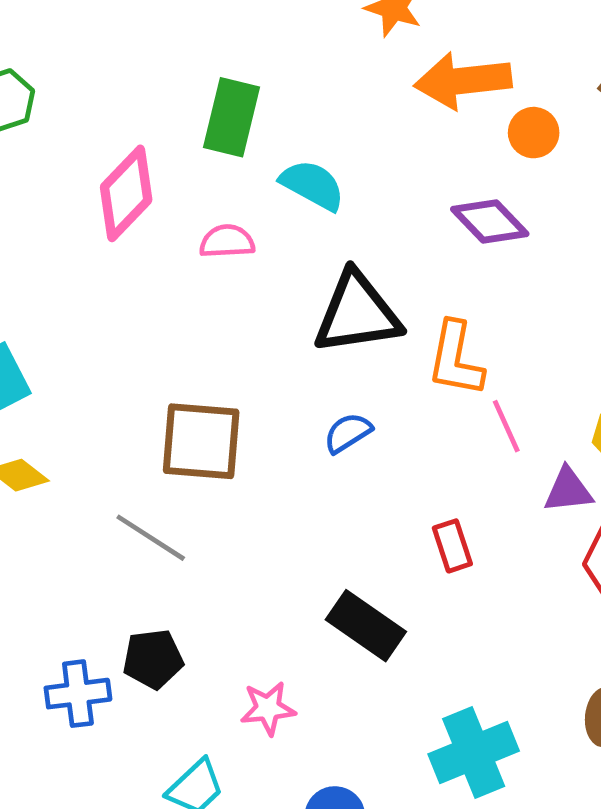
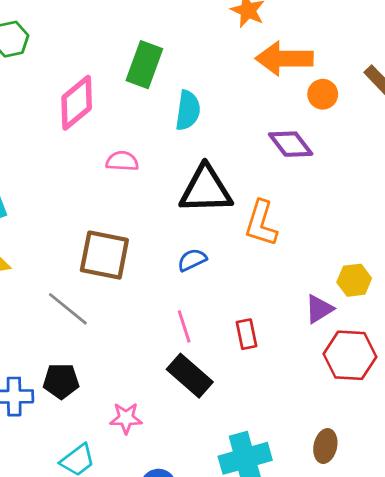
cyan semicircle: (312, 185) -> (188, 110), turned 63
pink semicircle: (227, 241) -> (122, 161), moved
pink line: (506, 426) -> (184, 326), moved
purple triangle: (568, 490) -> (319, 309), turned -32

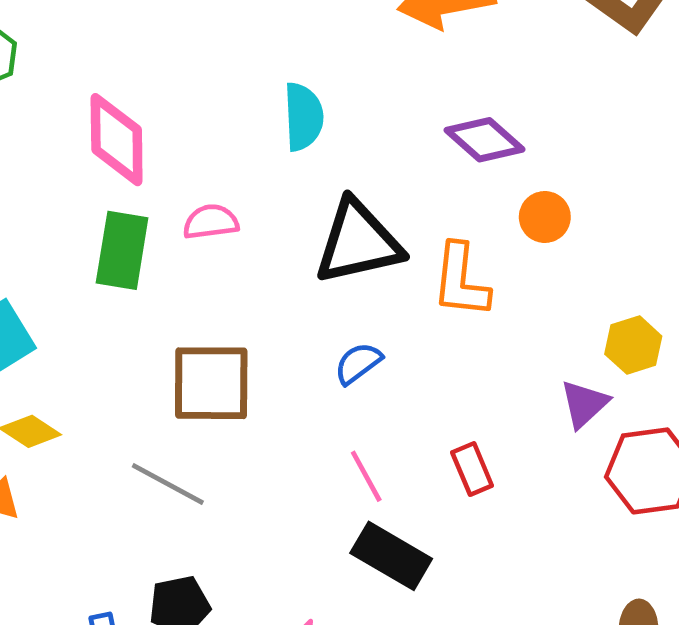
green rectangle: (144, 65) -> (122, 250), moved
orange circle: (323, 94) -> (545, 217), moved
pink diamond: (77, 103) -> (117, 140), turned -40

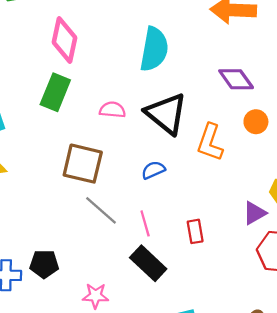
cyan semicircle: (303, 117) -> (154, 49), size x1.4
pink semicircle: (211, 222) -> (112, 110), moved
black triangle: (358, 242) -> (166, 114), turned 39
gray line: (168, 484) -> (101, 210), moved

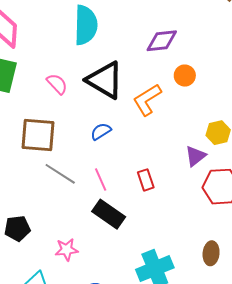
purple diamond: (236, 79) -> (162, 41), turned -52
pink semicircle: (112, 110) -> (57, 84), turned 50
orange L-shape: (210, 142) -> (147, 100), turned 48

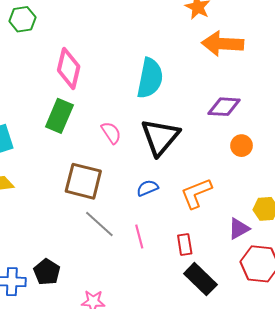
black triangle: (105, 80) -> (160, 137), turned 30
orange L-shape: (147, 100) -> (196, 193), moved
black rectangle: (109, 214) -> (200, 279), moved
black pentagon: (17, 228) -> (47, 272), turned 30

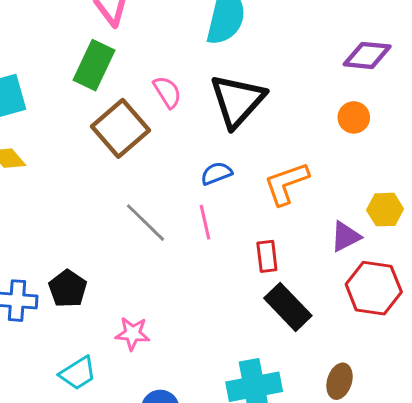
purple diamond: (224, 107) -> (367, 55), moved
brown square: (83, 181) -> (120, 128), moved, turned 33
pink line: (139, 237) -> (205, 222), moved

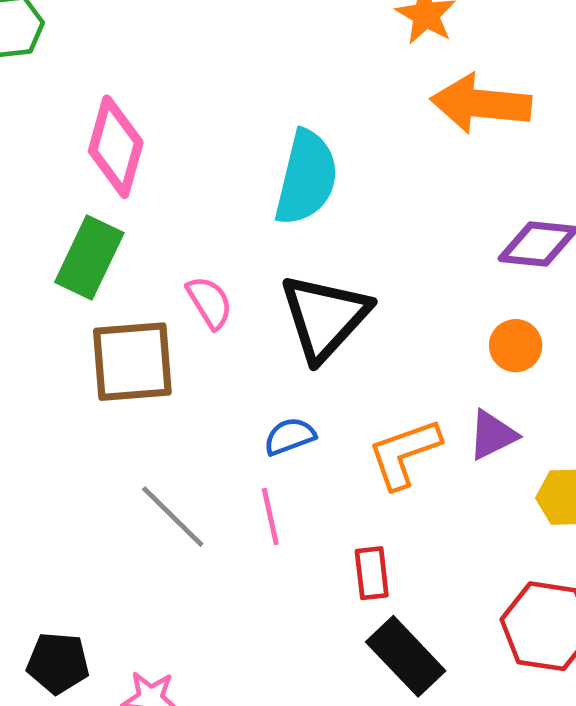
brown square: (120, 128) -> (132, 362), turned 36
purple triangle: (346, 237) -> (492, 435), moved
black pentagon: (68, 289) -> (58, 663), moved, turned -30

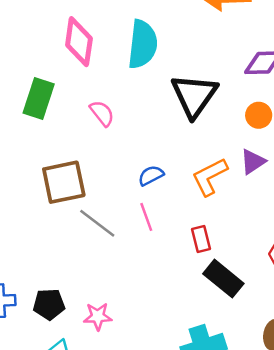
pink diamond: (116, 147) -> (79, 42), moved
black triangle: (325, 317) -> (194, 96), moved
brown square: (132, 362) -> (64, 182), moved

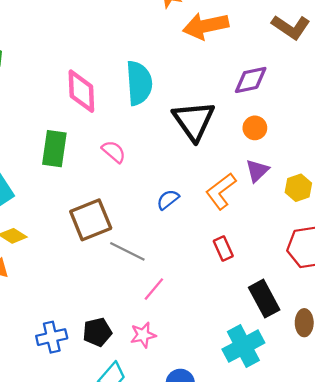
pink line: (146, 217) -> (154, 289), moved, turned 70
black rectangle: (223, 279) -> (264, 299), moved, turned 33

